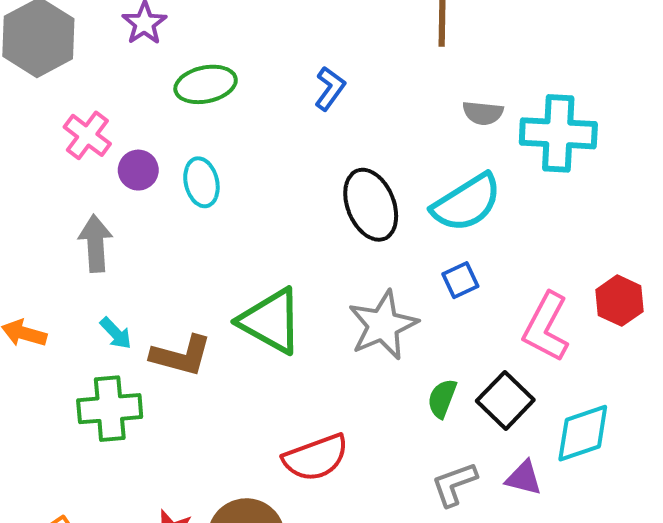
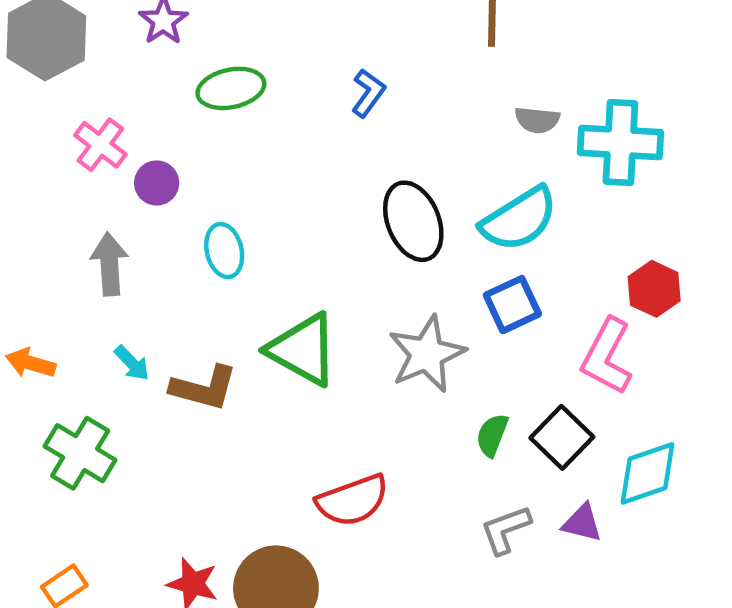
cyan ellipse: (201, 182) -> (224, 251), moved
blue square: (460, 280) -> (512, 305), size x1.4
red hexagon: (619, 301) -> (654, 289), moved
green cross: (110, 409) -> (80, 453), moved, turned 36

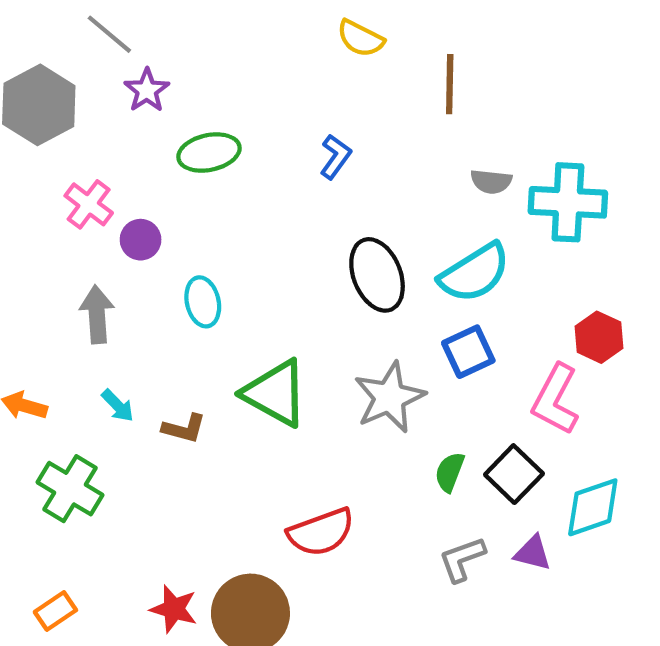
brown L-shape: (204, 388) -> (184, 428), size x0.7

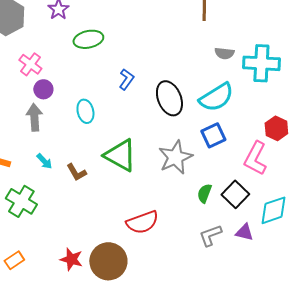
blue L-shape: (336, 157) -> (126, 79), moved
purple circle: (141, 240) -> (43, 89), moved
brown L-shape: (184, 428) -> (76, 172), turned 45

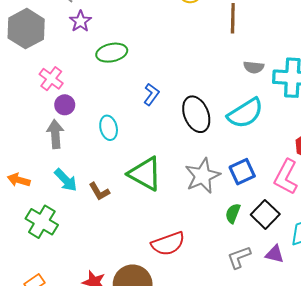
blue square: (213, 135) -> (242, 172), moved
cyan arrow: (44, 161) -> (66, 180), size x1.4

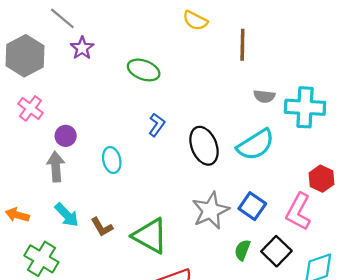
green ellipse: (112, 53) -> (144, 70), moved, turned 32
pink cross: (51, 79) -> (30, 108), moved
blue square: (242, 172) -> (252, 206), turned -30
green triangle: (145, 174) -> (150, 236), moved

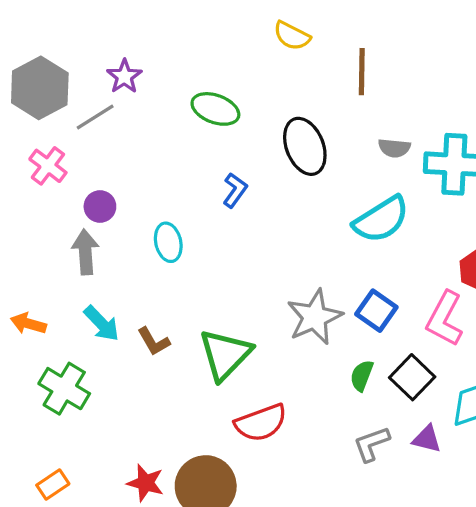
gray line: (62, 18) -> (95, 117), moved, turned -72
black ellipse: (204, 146) -> (305, 146), moved
green triangle: (150, 236) -> (225, 354), turned 45

